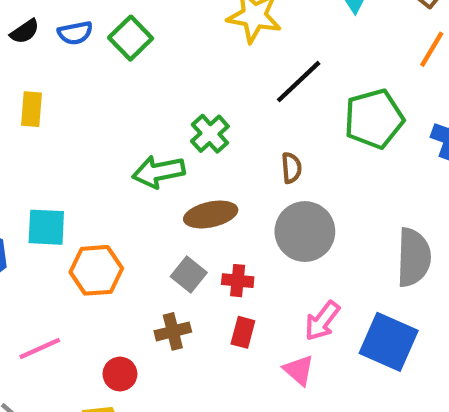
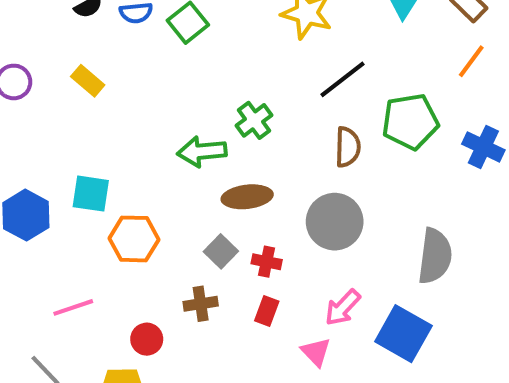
yellow rectangle: (32, 109) -> (88, 81), turned -60
brown semicircle: (291, 168) -> (348, 147), moved, size x1.4

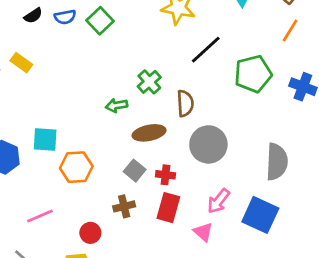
yellow rectangle: (88, 81) -> (21, 63), moved
brown semicircle: (348, 147) -> (185, 103), moved
green arrow: (202, 152) -> (117, 105), size x0.7
red rectangle: (267, 311) -> (168, 208), size x1.5

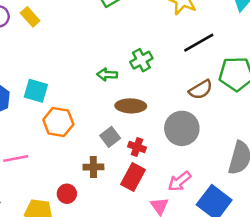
brown semicircle: (185, 103) -> (201, 90), moved, turned 50
red circle: (90, 233) -> (67, 194), moved

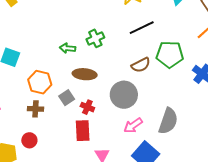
orange hexagon: (58, 122) -> (40, 82), moved
brown cross: (93, 167) -> (35, 109), moved
red rectangle: (133, 177) -> (83, 131), turned -35
pink arrow: (179, 181) -> (133, 126), moved

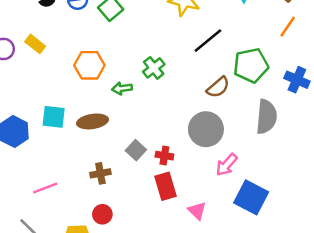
brown ellipse: (85, 74) -> (93, 121), moved
orange hexagon: (40, 82) -> (89, 65), moved
gray semicircle: (168, 121) -> (266, 117), moved

